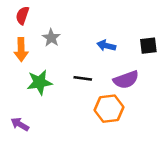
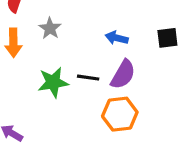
purple semicircle: (126, 80) -> (123, 74), moved, turned -40
green star: (39, 82) -> (53, 82), moved

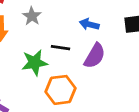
black line: (88, 78) -> (61, 48), moved
orange hexagon: (120, 114) -> (61, 90), moved

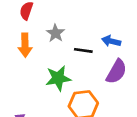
black line: (61, 48) -> (83, 50), moved

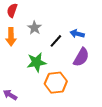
black line: (83, 50) -> (56, 41), turned -56

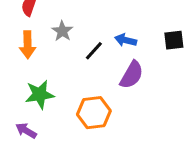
green star: (36, 62) -> (40, 94), moved

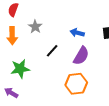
black line: (94, 51) -> (52, 51), moved
orange hexagon: (94, 113) -> (76, 84), moved

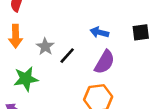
gray star: (35, 27) -> (45, 47), moved

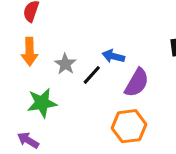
blue arrow: (99, 32) -> (113, 56), moved

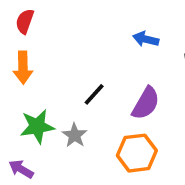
blue arrow: (113, 56) -> (146, 39), moved
gray star: (65, 64) -> (75, 135), moved

